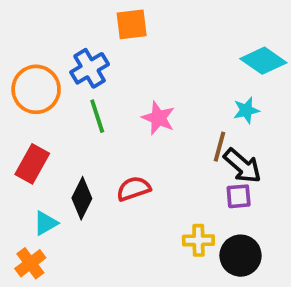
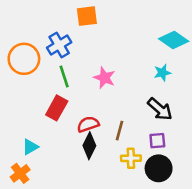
brown line: (219, 147) -> (120, 131), moved
red rectangle: (32, 164) -> (57, 108), moved
purple square: (239, 196) -> (157, 141), moved
black diamond: (82, 198) -> (89, 146), moved

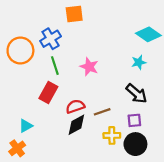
brown line: (120, 131) -> (102, 112), turned 56
black diamond: (89, 146) -> (76, 125), turned 35

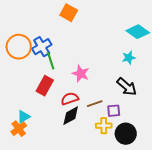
orange square: (74, 14) -> (69, 13), turned 36
blue cross: (51, 39) -> (42, 47), moved
pink star: (89, 67) -> (81, 74), moved
purple square: (134, 120) -> (114, 111), moved
orange cross: (17, 148) -> (19, 129), moved

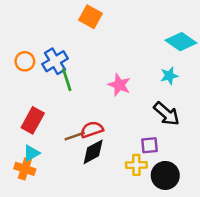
orange circle: (19, 47) -> (25, 61), size x0.6
pink star: (81, 74) -> (119, 85), moved
red rectangle: (45, 86) -> (33, 120), moved
brown line: (95, 104) -> (75, 136), moved
orange cross: (19, 129) -> (25, 169), turned -35

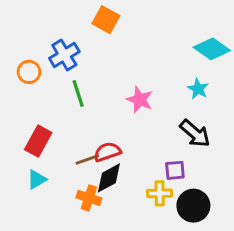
blue cross: (55, 61) -> (64, 55), moved
cyan star: (169, 76) -> (198, 89), turned -30
orange cross: (25, 169) -> (89, 198), moved

